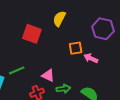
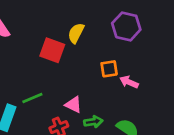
yellow semicircle: (59, 19) -> (76, 33), moved
purple hexagon: (103, 29) -> (126, 26), moved

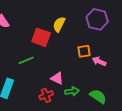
green line: (32, 98) -> (26, 60), moved

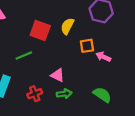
yellow semicircle: (59, 24) -> (67, 26), moved
green arrow: (72, 91) -> (64, 94), moved
red cross: (46, 95) -> (35, 94), moved

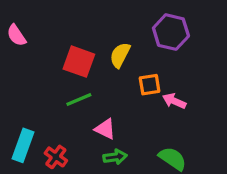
green line: (24, 56) -> (79, 99), moved
red cross: (35, 94) -> (56, 157), moved, turned -32

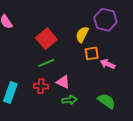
yellow semicircle: (120, 55) -> (82, 34), moved
red square: (79, 62) -> (46, 39), turned 30
red cross: (56, 157) -> (41, 86), moved, turned -32

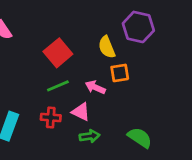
yellow semicircle: (82, 34) -> (107, 47), turned -49
pink arrow: (108, 64) -> (95, 87), moved

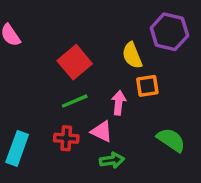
pink arrow: (95, 87) -> (119, 103), turned 72
green semicircle: (140, 138) -> (171, 140), moved

